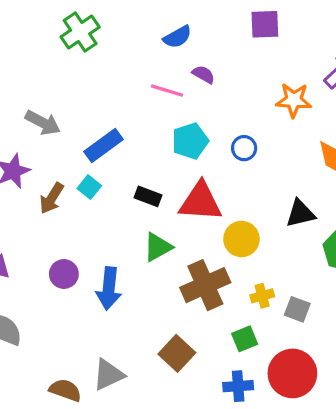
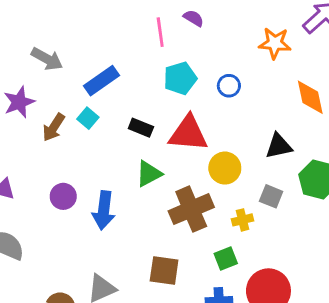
pink line: (167, 91) -> (160, 32), turned 64
gray square: (297, 309) -> (271, 196), moved
brown square: (177, 353) -> (164, 270), turned -36

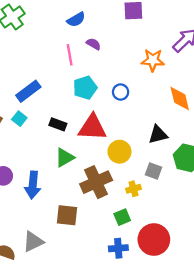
brown square: (164, 270) -> (67, 215), moved

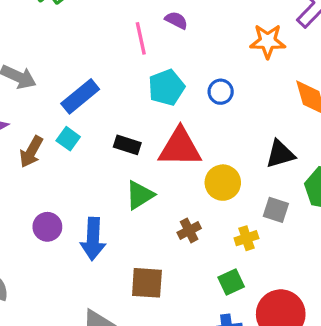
brown cross: (96, 182) -> (189, 230), size x0.5

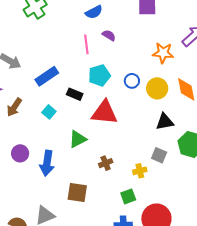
cyan square: (68, 139) -> (49, 112), moved
black rectangle: (127, 145) -> (75, 94), moved
yellow circle: (223, 183) -> (157, 88), moved

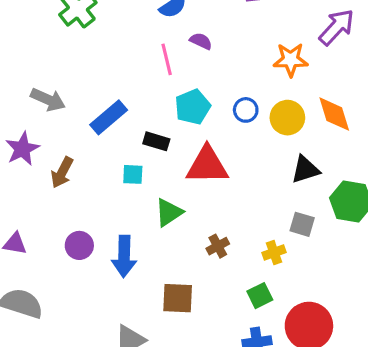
cyan square: (49, 112) -> (133, 174), moved, turned -32

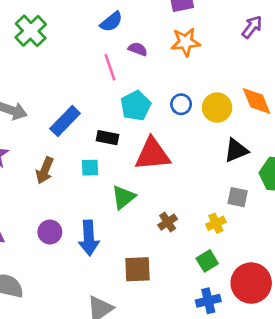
purple arrow: (337, 27) -> (252, 27), size x0.7
orange star: (291, 60) -> (186, 42), moved
brown arrow: (62, 172) -> (45, 170), moved

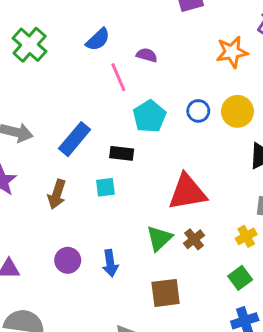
blue semicircle: (111, 22) -> (98, 40), moved
orange star: (186, 42) -> (232, 52), moved
red triangle: (152, 154) -> (187, 192), moved
green triangle: (123, 197) -> (159, 238), moved
blue arrow: (89, 238) -> (110, 263), size x0.7

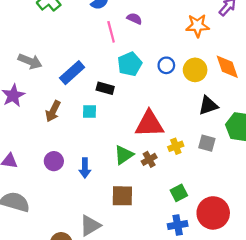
yellow cross: (246, 236) -> (176, 146), moved

